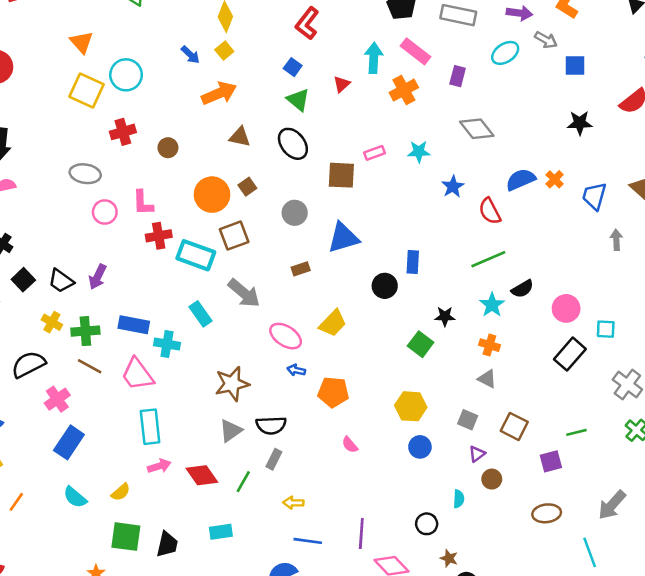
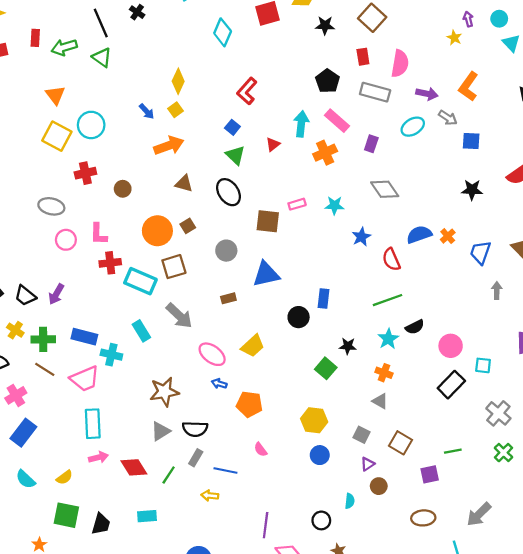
pink trapezoid: (137, 374) -> (85, 379), turned -80
blue line: (308, 541) -> (225, 470), moved

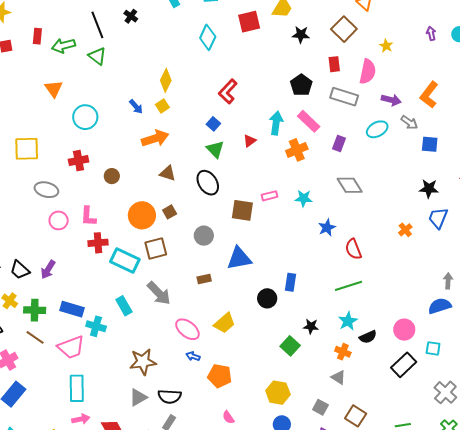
yellow star: (454, 38) -> (386, 46), moved
yellow square: (57, 136) -> (27, 149), moved, turned -32
blue semicircle: (419, 234) -> (440, 306), moved
blue trapezoid: (480, 252) -> (438, 218), moved
black semicircle: (415, 327) -> (368, 337), moved

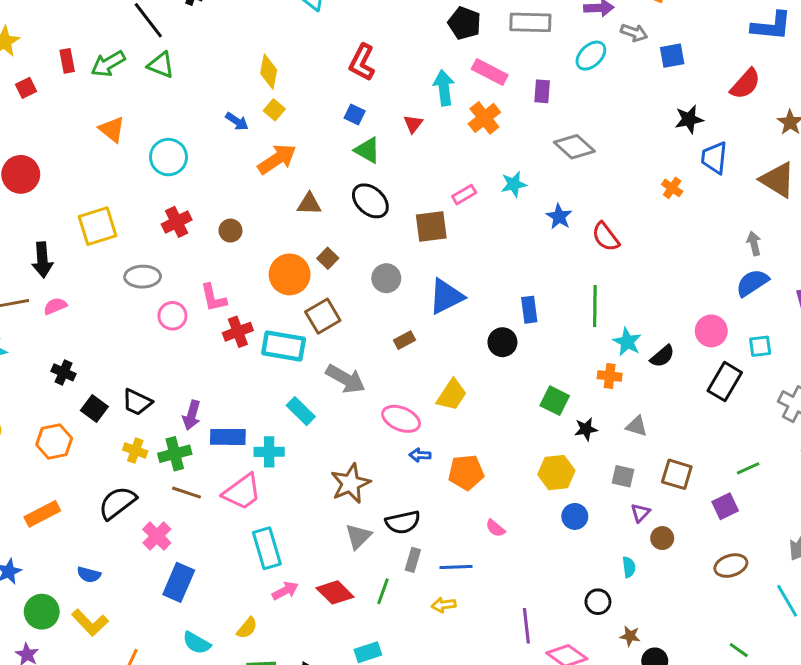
purple arrow: (48, 270) -> (192, 415), moved
green line: (348, 286) -> (595, 306), moved, turned -56
black star: (311, 326) -> (586, 429), moved
orange cross: (343, 352) -> (610, 376), moved

